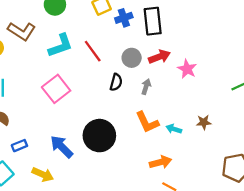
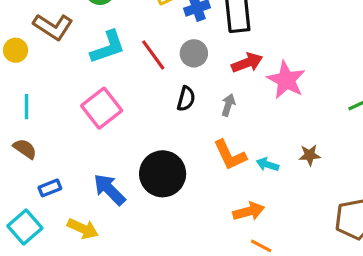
gray circle: (132, 58) -> (194, 53), moved
pink star: (187, 69) -> (286, 80), size x1.4

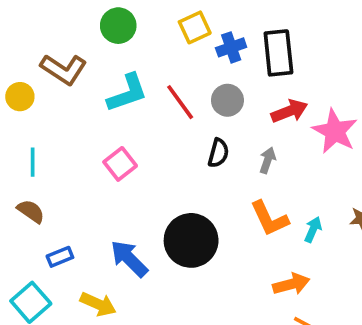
pink square: (102, 108) -> (120, 164), size x0.7
cyan arrow: (267, 164) -> (313, 229), turned 95

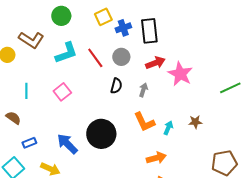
cyan line: (33, 162) -> (26, 91), moved

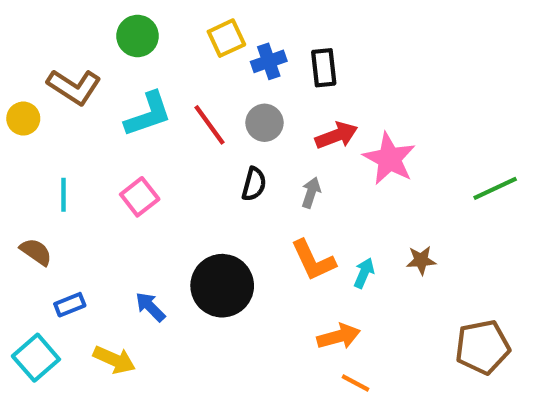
black rectangle: (149, 31) -> (324, 68), size x0.7
blue arrow: (67, 144) -> (150, 307), size x0.7

